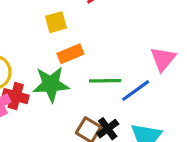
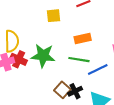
orange rectangle: (70, 54) -> (83, 39), moved

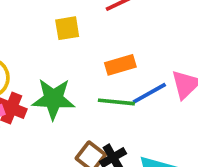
blue line: (98, 70) -> (149, 93), moved

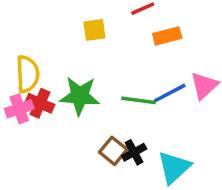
orange rectangle: (120, 65) -> (167, 36), moved

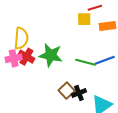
yellow square: (94, 30) -> (84, 19), moved

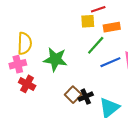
red cross: (26, 57) -> (27, 84), moved
green line: (86, 62) -> (96, 45), moved, turned -60

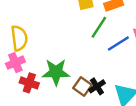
green star: (55, 59) -> (56, 72), moved

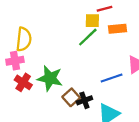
green line: (99, 27) -> (88, 37), moved
blue line: (118, 44) -> (112, 78), moved

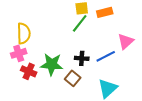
black cross: (84, 100) -> (82, 58), moved, turned 32

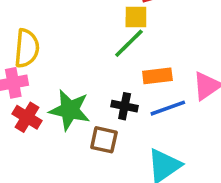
orange rectangle: (105, 12) -> (157, 76), moved
brown square: (73, 78) -> (104, 140), turned -35

